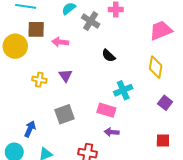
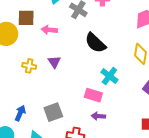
black semicircle: (108, 56) -> (95, 43), size x1.6
cyan cross: (123, 90) -> (109, 76), turned -30
gray square: (64, 114) -> (53, 112), moved

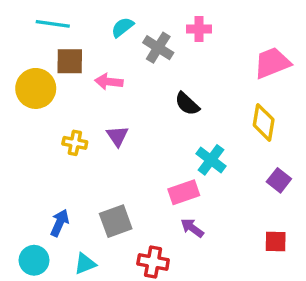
black semicircle: (95, 43) -> (187, 104), size x0.7
pink rectangle: (93, 95) -> (184, 192), turned -36
purple arrow: (98, 116) -> (192, 228), turned 32

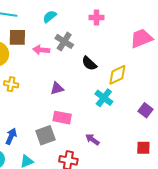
gray cross: (158, 48) -> (64, 41), moved
yellow diamond: (264, 122) -> (117, 75), moved, turned 55
purple triangle: (117, 136) -> (57, 88), moved, turned 48
yellow cross: (75, 143) -> (11, 84), moved
pink rectangle: (184, 192) -> (62, 118), moved, turned 30

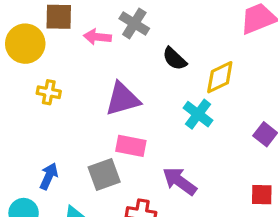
purple triangle: (57, 88) -> (123, 99), size x1.6
purple arrow: (92, 139) -> (180, 181), size x1.5

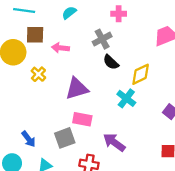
gray cross: (134, 23) -> (102, 39), moved, turned 30
yellow cross: (49, 92) -> (38, 74), moved, turned 32
blue arrow: (49, 176) -> (29, 139), turned 119

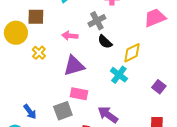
pink arrow: (60, 48) -> (70, 36), moved

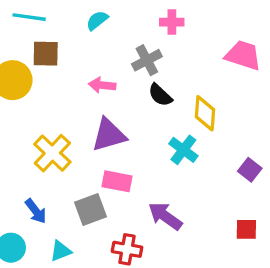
pink trapezoid: (155, 18) -> (243, 55), turned 40
yellow cross: (39, 53) -> (52, 153), moved, size x1.6
yellow diamond: (132, 53) -> (205, 113), turned -60

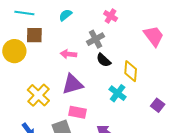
pink cross: (172, 22) -> (111, 16), turned 32
pink trapezoid: (243, 55) -> (154, 36), turned 35

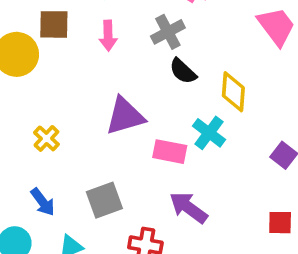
pink arrow: (68, 54) -> (108, 36), moved, turned -98
yellow cross: (38, 95) -> (46, 138), moved, size x0.6
pink rectangle: (77, 112) -> (170, 152), moved

